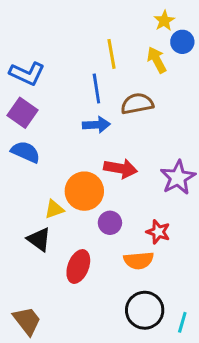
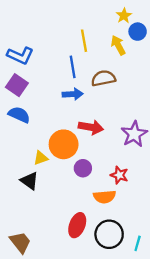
red ellipse: (78, 266) -> (77, 225), moved

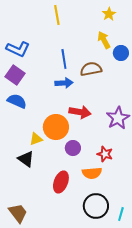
blue circle: (138, 32) -> (121, 53), moved
yellow line: (84, 41) -> (57, 15), moved
red ellipse: (77, 225) -> (61, 182), moved

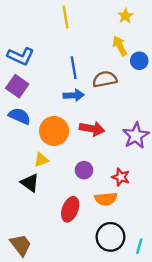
orange circle: (56, 127) -> (54, 131), moved

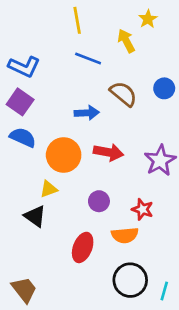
yellow arrow: (120, 46) -> (126, 41), moved
blue circle: (139, 61) -> (164, 88), moved
blue line: (74, 68) -> (88, 58), moved, turned -60
brown semicircle: (105, 79) -> (123, 94), turned 50

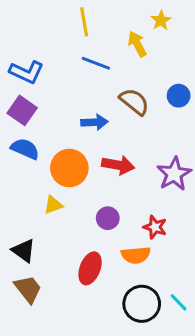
black triangle: (35, 216) -> (24, 251), moved
brown trapezoid: (24, 290) -> (28, 289), moved
cyan line: (164, 291) -> (179, 302), moved, turned -60

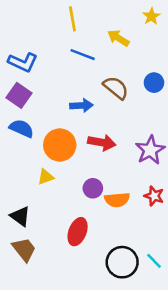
yellow star: (161, 20) -> (151, 16), moved
yellow arrow: (137, 44) -> (118, 38), turned -30
red star: (155, 227) -> (154, 196), moved
orange semicircle: (136, 255) -> (117, 200), moved

